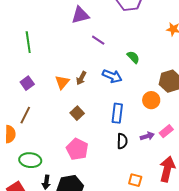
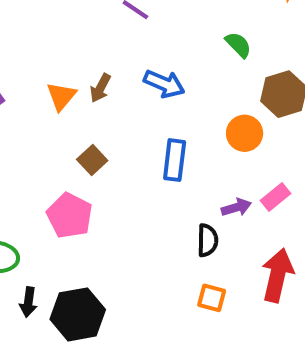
green semicircle: (133, 57) -> (238, 45), moved
black semicircle: (122, 141) -> (207, 240), moved
pink pentagon: (77, 149) -> (70, 216), moved

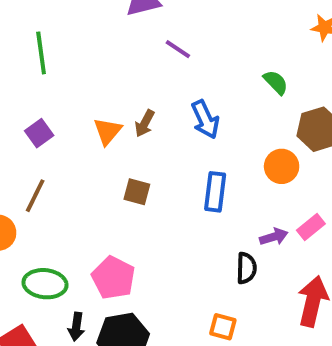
blue arrow: (164, 84) -> (205, 119), turned 42
brown square: (92, 160) -> (137, 192), turned -32
pink pentagon: (70, 216) -> (113, 278), moved
orange square: (212, 298) -> (223, 327), moved

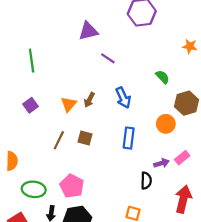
brown line: (35, 196) -> (59, 140), moved

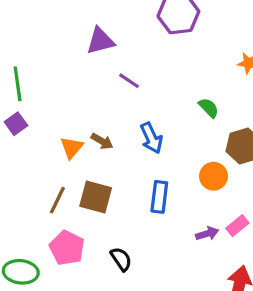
brown arrow: (89, 100) -> (102, 141), turned -88
purple square: (30, 105) -> (16, 124), moved
brown square: (85, 138) -> (96, 197), size x1.5
black semicircle: (146, 181) -> (121, 259), moved, turned -35
pink pentagon: (72, 186) -> (67, 248), moved

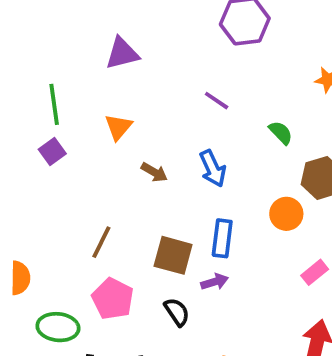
purple triangle: (100, 41) -> (122, 53), moved
purple line: (129, 81) -> (217, 101), moved
orange triangle: (72, 148) -> (118, 127), moved
brown square: (96, 197) -> (173, 255), moved
purple arrow: (207, 234) -> (215, 282), moved

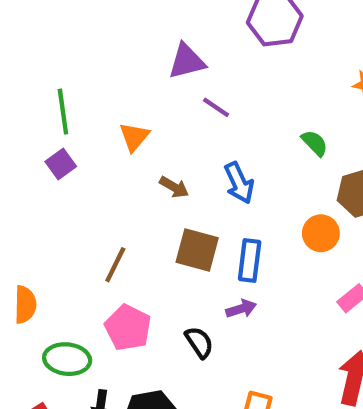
purple triangle: (122, 53) -> (187, 61), moved
purple line: (217, 101) -> (216, 107), moved
brown square: (173, 255) -> (197, 250), moved

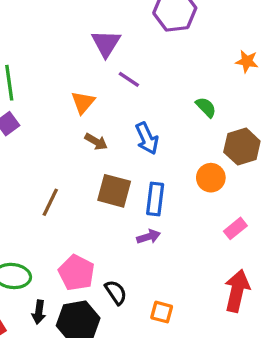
purple triangle: (187, 61) -> (106, 43), turned -44
orange triangle: (134, 137) -> (83, 102), moved
pink pentagon: (128, 328) -> (76, 273), moved
black semicircle: (199, 342) -> (116, 292), moved

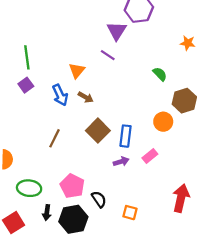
purple triangle: (106, 43) -> (117, 31), moved
blue arrow: (147, 138) -> (60, 95), moved
brown square: (114, 191) -> (98, 131), turned 30
pink rectangle: (235, 228) -> (150, 156), moved

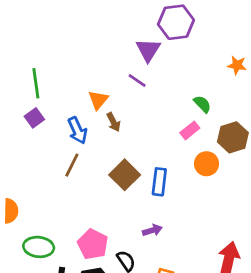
brown arrow: (86, 97) -> (114, 122), moved, turned 32
brown line: (55, 138) -> (72, 165), moved
pink rectangle: (150, 156) -> (190, 130), moved
purple arrow: (121, 162) -> (152, 230), moved

